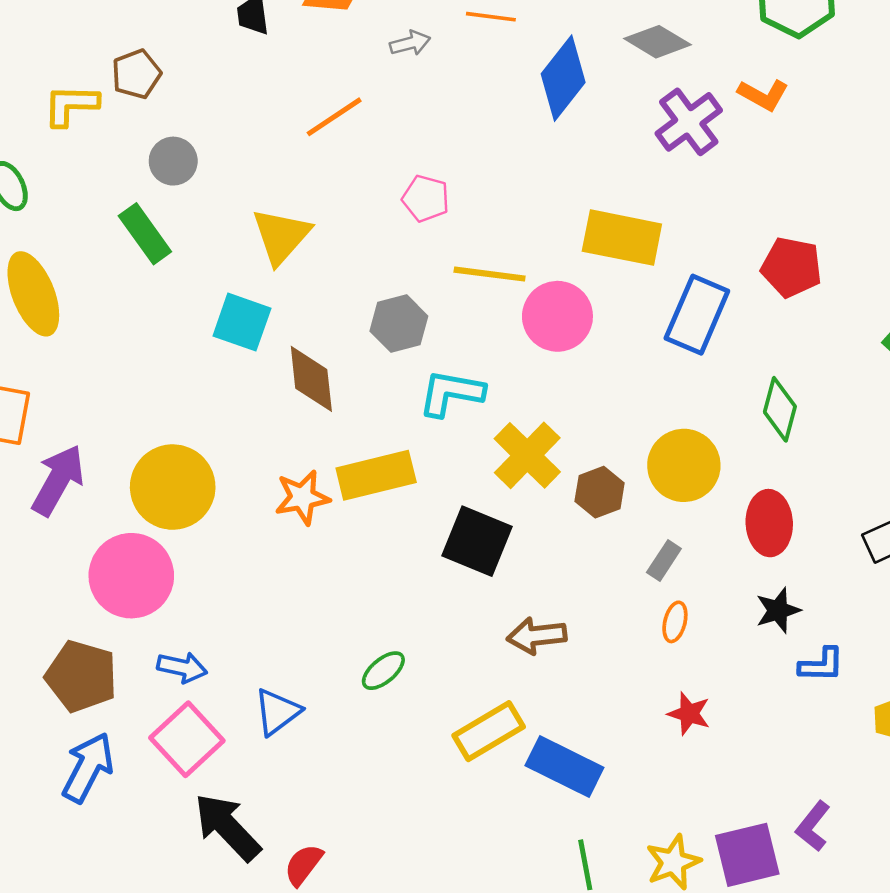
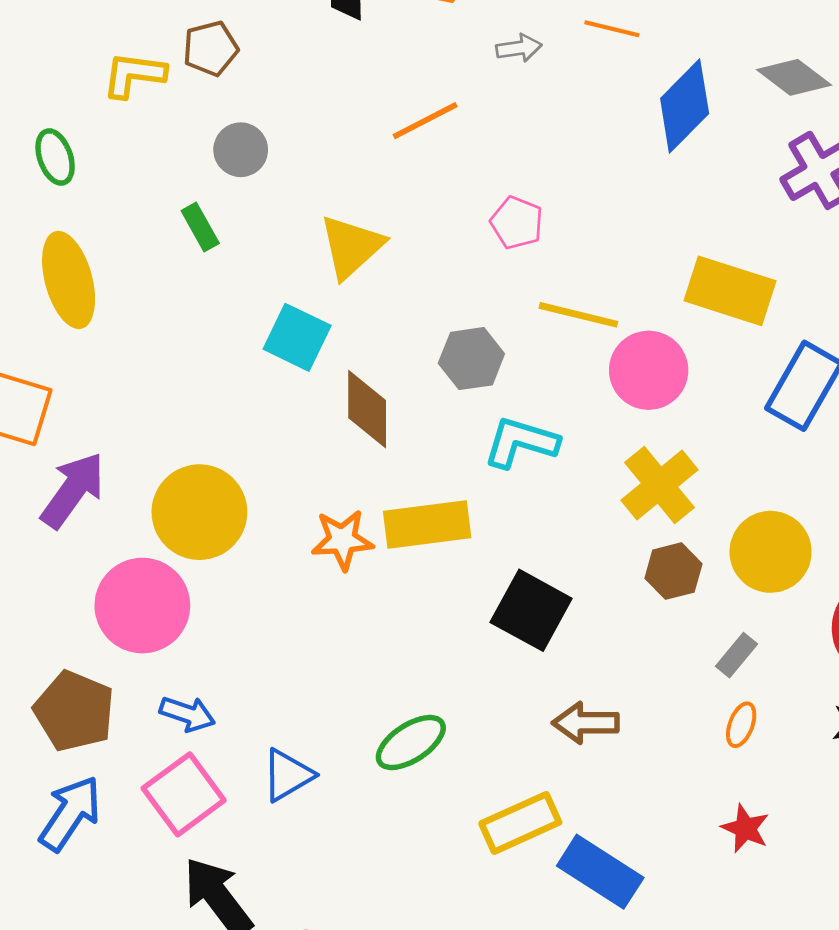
green rectangle: (145, 234) -> (200, 227), size x0.7
yellow cross: (527, 455) -> (659, 485), moved
green ellipse: (383, 671) -> (411, 743), size x1.4

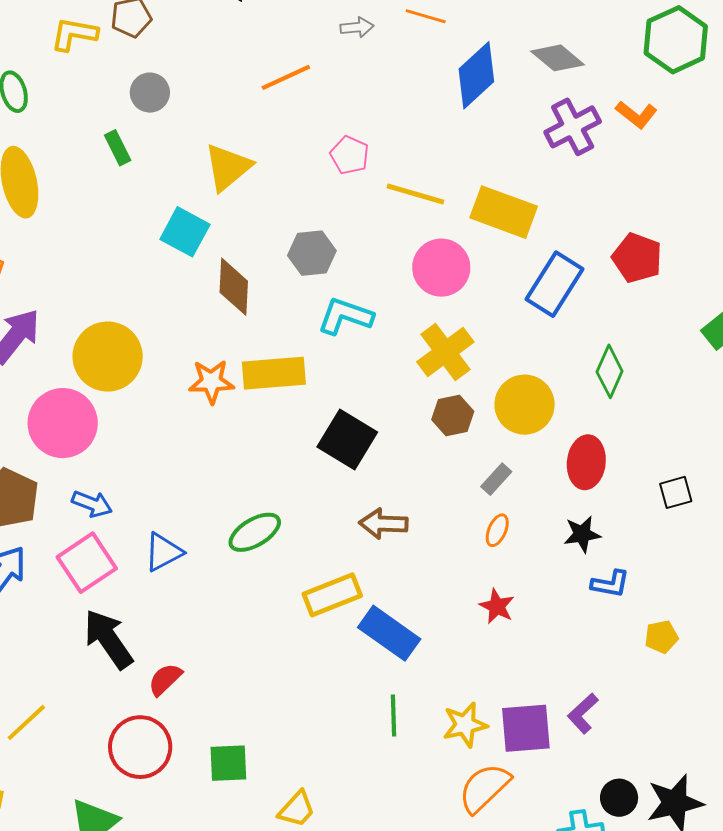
yellow line: (578, 315) -> (415, 194), moved

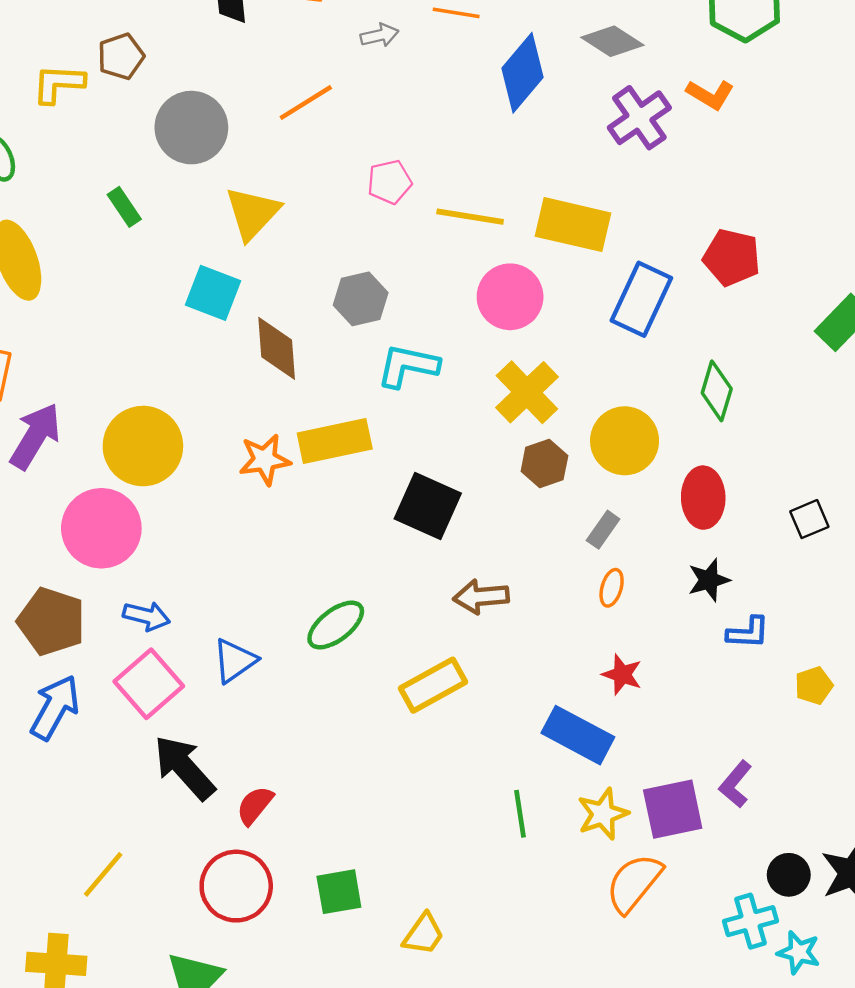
gray circle: (150, 93) -> (191, 128), moved, size x1.6
pink pentagon: (350, 155) -> (389, 182), turned -30
blue rectangle: (389, 633) -> (578, 735), moved

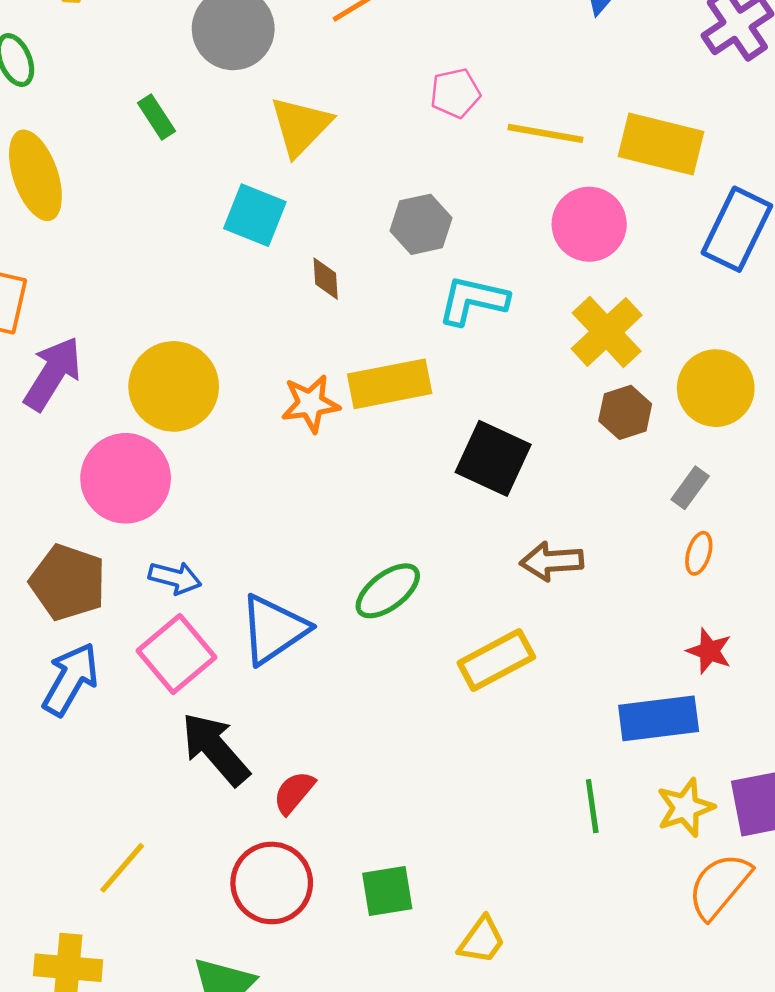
brown diamond: (277, 348) -> (326, 279), size x0.6
blue triangle: (235, 661) -> (273, 629), size x1.4
blue rectangle: (578, 735) -> (659, 718), turned -36

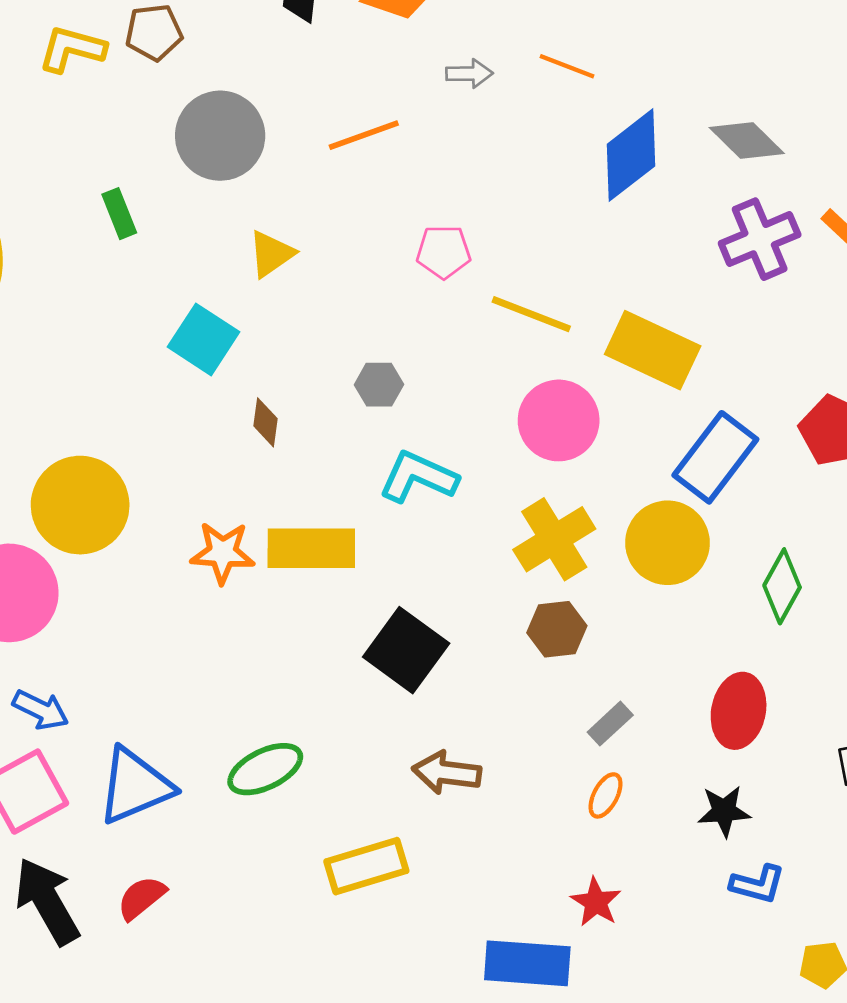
yellow triangle: (301, 126) -> (271, 254), size x0.7
gray hexagon: (421, 224) -> (379, 385), size x0.7
yellow circle: (716, 388) -> (667, 543), moved
red semicircle: (294, 793) -> (142, 898), moved

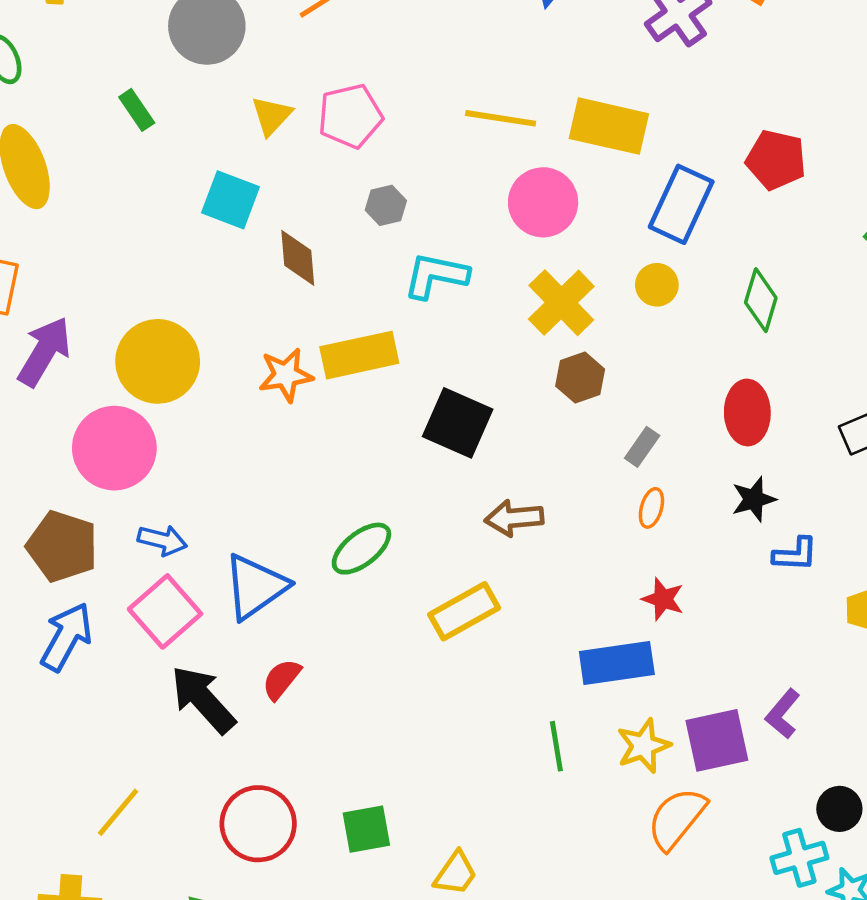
pink pentagon: (444, 252) -> (350, 116), moved, size x1.4
brown diamond: (265, 422) -> (298, 258), size x1.4
yellow circle: (667, 543) -> (657, 285), size x0.6

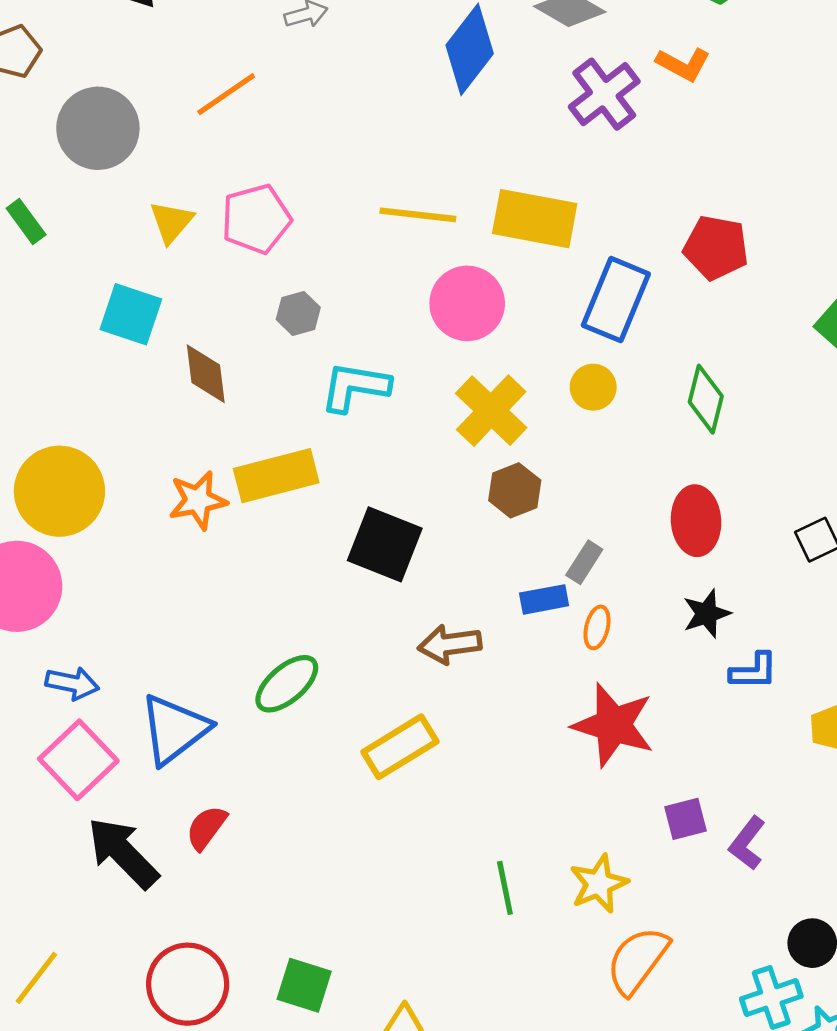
red star: (663, 599) -> (613, 725), size x1.8
blue rectangle: (617, 663) -> (544, 599), moved, size x0.6
purple square: (717, 740) -> (686, 819), moved, size x0.6
green square: (366, 829) -> (304, 985), turned 30

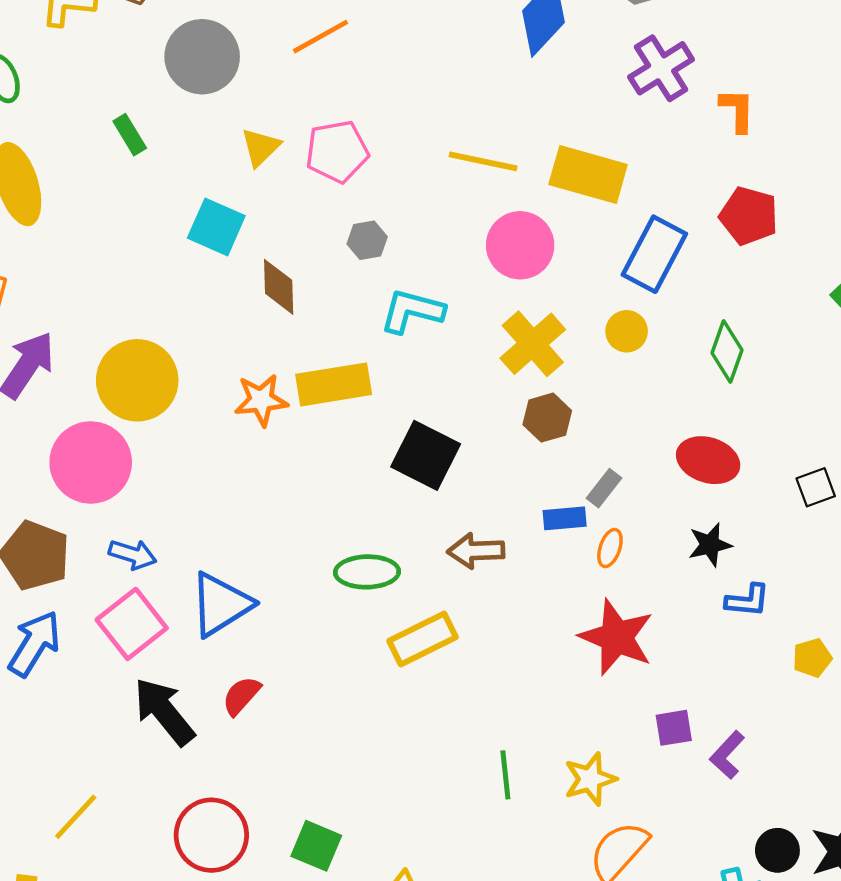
orange L-shape: (683, 64) -> (737, 110), moved, turned -123
red ellipse: (696, 521) -> (708, 460), turned -74
green ellipse: (287, 684) -> (367, 572), moved, turned 34

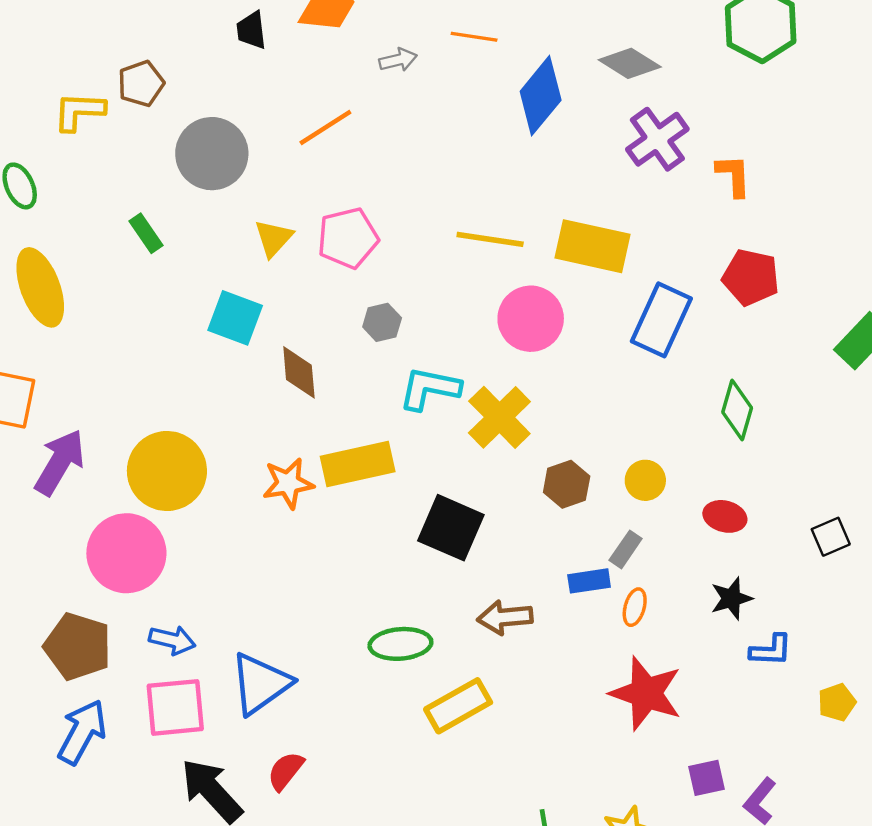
yellow circle: (627, 331) -> (645, 480), moved
yellow cross: (533, 344) -> (499, 417), moved
red ellipse: (708, 460) -> (725, 516), size x0.7
pink square: (132, 624) -> (175, 707), turned 36

